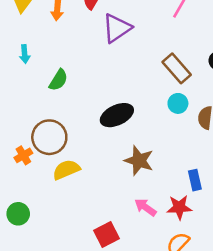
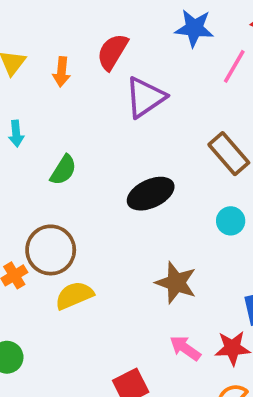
cyan circle: (178, 103) -> (231, 221), moved
black ellipse: (117, 115) -> (151, 194), moved

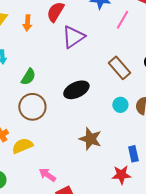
brown circle: (51, 250) -> (32, 107), moved
yellow semicircle: (74, 295) -> (22, 146), moved
pink arrow: (185, 348) -> (47, 175), moved

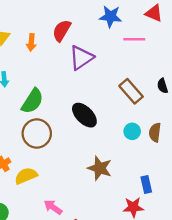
pink line: (122, 20) -> (134, 39), turned 60
green semicircle: (28, 77) -> (32, 101), size x1.4
black ellipse: (76, 90) -> (84, 115), turned 70

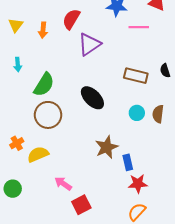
brown rectangle: (131, 91) -> (136, 76), turned -35
brown star: (100, 168) -> (107, 147), turned 30
blue rectangle: (146, 184) -> (128, 162), moved

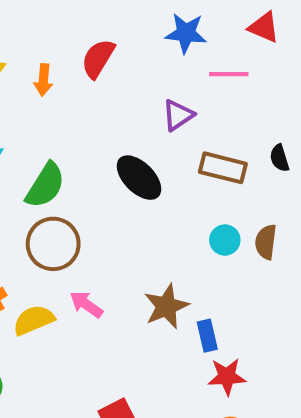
purple triangle: (89, 44) -> (178, 115), moved, size x0.7
black ellipse: (92, 98) -> (139, 178), moved
pink arrow: (63, 184) -> (86, 304), moved

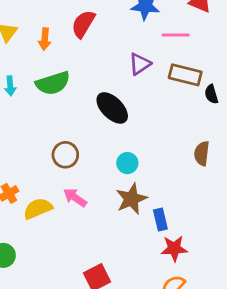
brown rectangle: (223, 168) -> (185, 75), moved
green semicircle: (45, 185) -> (53, 83), moved, turned 40
cyan circle: (225, 240) -> (127, 163), moved
brown circle: (53, 244) -> (65, 155), moved, size x0.7

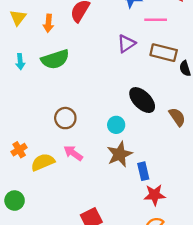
black ellipse: (112, 108) -> (142, 100), moved
brown semicircle: (202, 153) -> (177, 117), turned 138

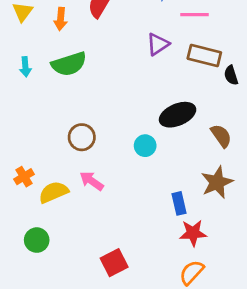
black ellipse: (142, 100) -> (178, 115), turned -68
brown star: (120, 154) -> (217, 182), moved
green circle: (15, 201) -> (37, 240), moved

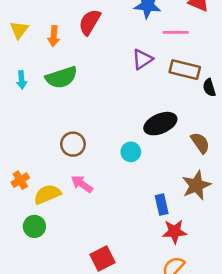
green circle: (37, 240) -> (34, 226), moved

